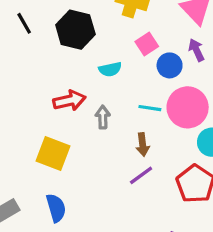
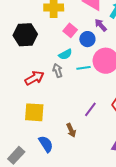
cyan semicircle: (110, 69) -> (65, 54), moved
gray arrow: (103, 117) -> (58, 71), moved
brown arrow: (143, 145) -> (71, 130), moved

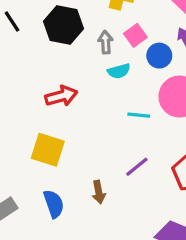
cyan line: (83, 68) -> (139, 115), moved
gray arrow: (58, 71) -> (106, 42), moved

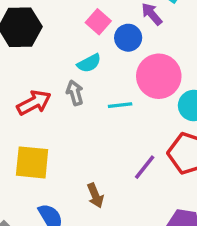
gray arrow: (106, 42) -> (75, 93), moved
purple line: (137, 167) -> (145, 167), moved

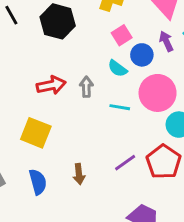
cyan semicircle: (89, 63) -> (117, 68), moved, turned 48

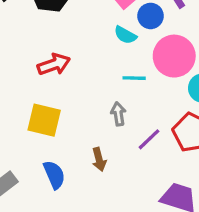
gray arrow: (86, 87) -> (118, 114), moved

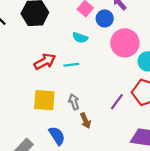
cyan semicircle: (125, 35) -> (80, 38), moved
cyan line: (134, 78) -> (71, 65), moved
gray arrow: (118, 114) -> (74, 102), moved

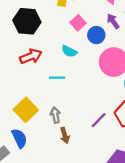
red arrow: (45, 62) -> (31, 56), moved
yellow square: (44, 100) -> (26, 110), turned 35
blue semicircle: (57, 136) -> (19, 138), moved

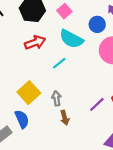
pink square: (78, 23) -> (64, 11), moved
cyan semicircle: (69, 51) -> (71, 39), size x1.6
cyan line: (57, 78) -> (59, 63), turned -40

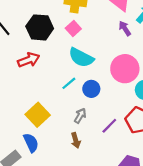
blue circle: (97, 24) -> (91, 89), moved
red arrow: (35, 43) -> (29, 60), moved
gray arrow: (56, 98) -> (80, 116), moved, turned 40

